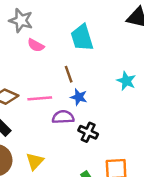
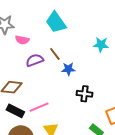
pink line: (40, 98) -> (39, 107), moved
purple semicircle: (63, 117) -> (35, 60), moved

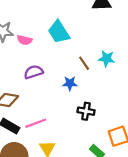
pink semicircle: (22, 40) -> (25, 40), moved
brown line: (55, 54) -> (84, 63), moved

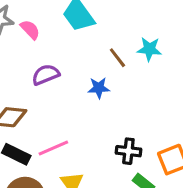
pink semicircle: (25, 40) -> (30, 30), turned -144
black cross: (86, 111) -> (128, 151), moved

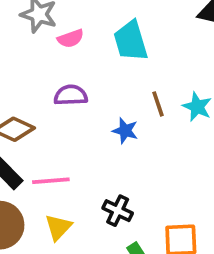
pink semicircle: (30, 30) -> (71, 39), turned 95
black cross: (128, 151) -> (118, 211), moved

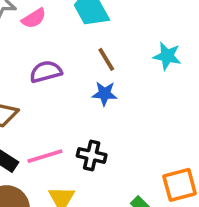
brown line: (158, 104) -> (106, 59), moved
black cross: (118, 211) -> (92, 155), moved

